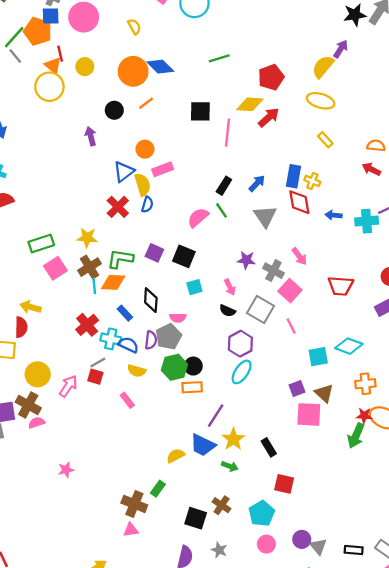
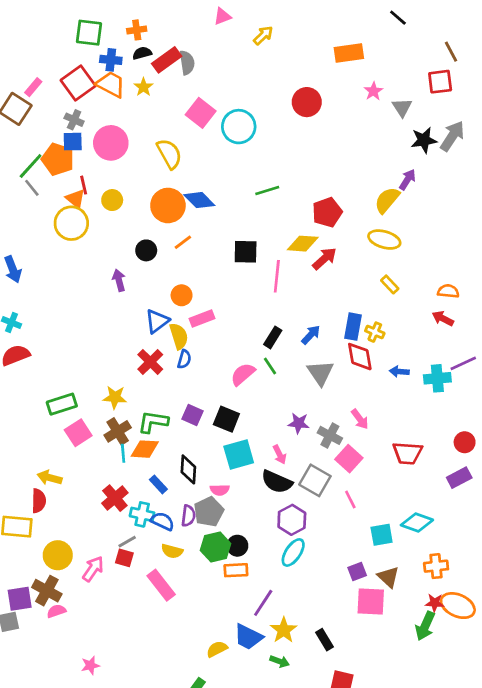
yellow semicircle: (134, 27) -> (169, 154), size x1.6
cyan square: (194, 287) -> (239, 455), size x1.6
black semicircle: (227, 311) -> (277, 482), size x1.6
pink rectangle: (127, 400) -> (161, 585), size x1.6

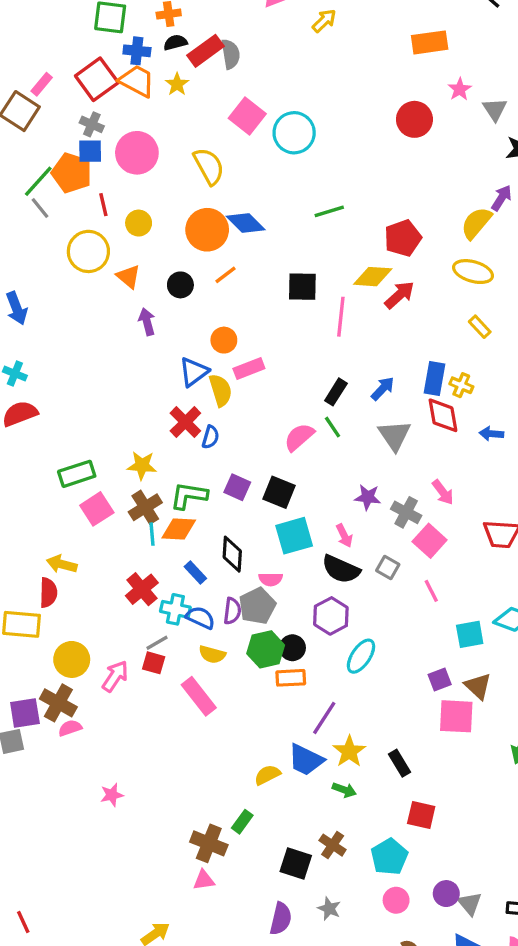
red circle: (307, 102) -> (414, 119), moved
orange triangle: (75, 199) -> (129, 277), moved
blue semicircle: (184, 359) -> (210, 437), moved
gray square: (315, 480) -> (388, 567), size x0.6
purple hexagon: (292, 520) -> (331, 616), moved

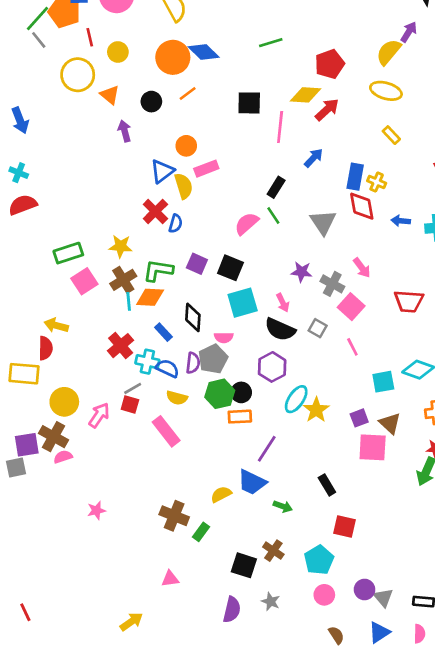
blue arrow: (383, 389) -> (314, 158), moved
yellow star: (349, 751) -> (316, 410), moved
brown cross: (209, 843) -> (174, 516), moved

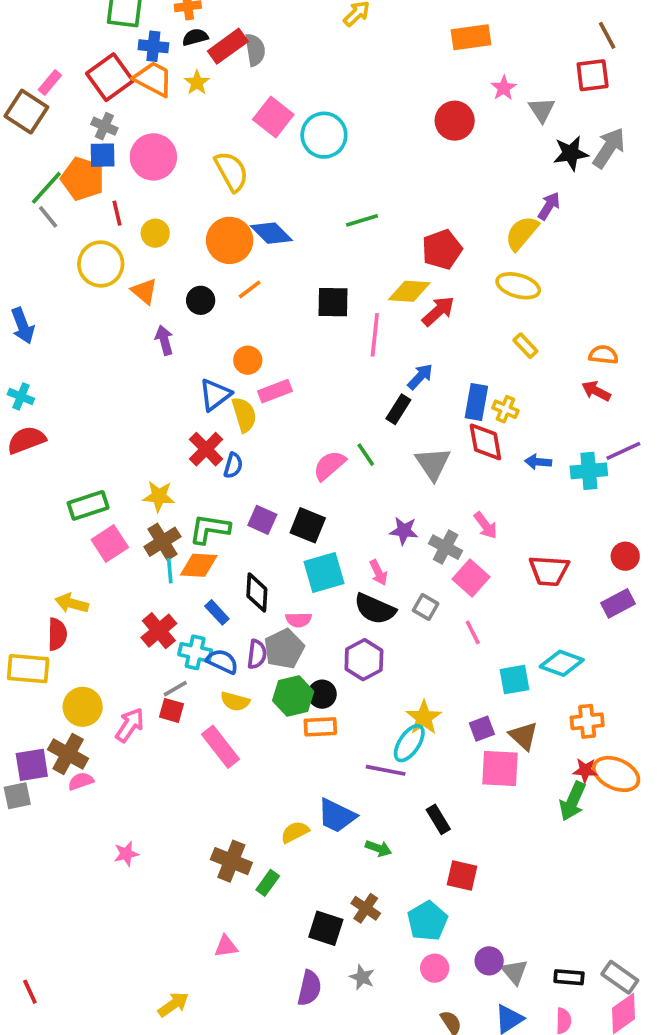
black rectangle: (276, 187) -> (398, 409), moved
cyan ellipse: (296, 399) -> (409, 743), moved
purple line: (267, 449) -> (386, 770), moved, turned 68

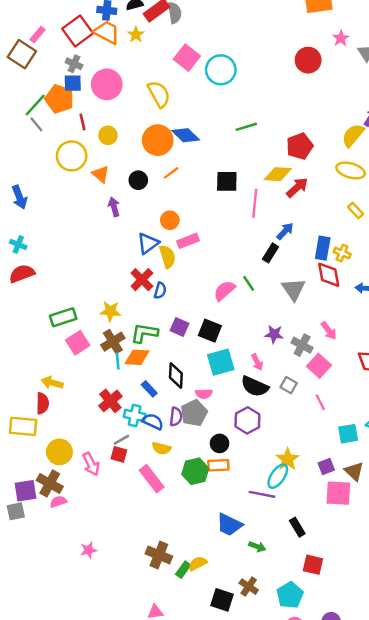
green hexagon: (293, 696) -> (195, 471), moved
pink arrow: (130, 725) -> (91, 464), turned 120
yellow semicircle: (295, 832) -> (198, 563), moved

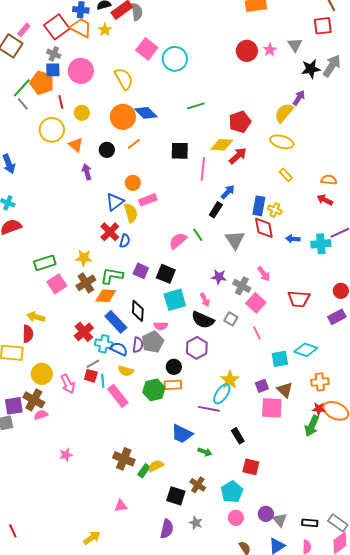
pink star: (341, 38) -> (270, 50), moved
cyan line: (118, 361) -> (103, 381), moved
blue rectangle: (149, 389) -> (116, 322), size x1.6

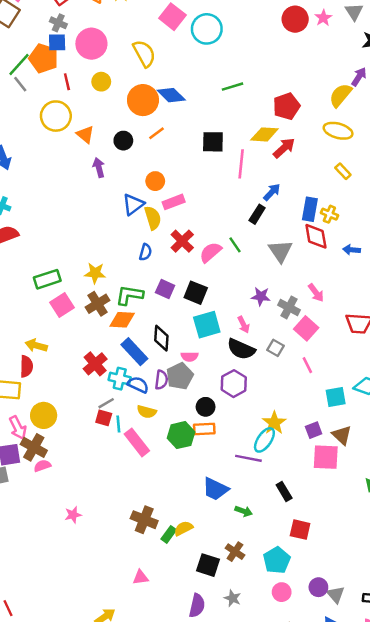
yellow circle: (82, 113) -> (101, 82), moved
red cross: (110, 232) -> (182, 241), moved
pink arrow: (68, 384) -> (18, 428), moved

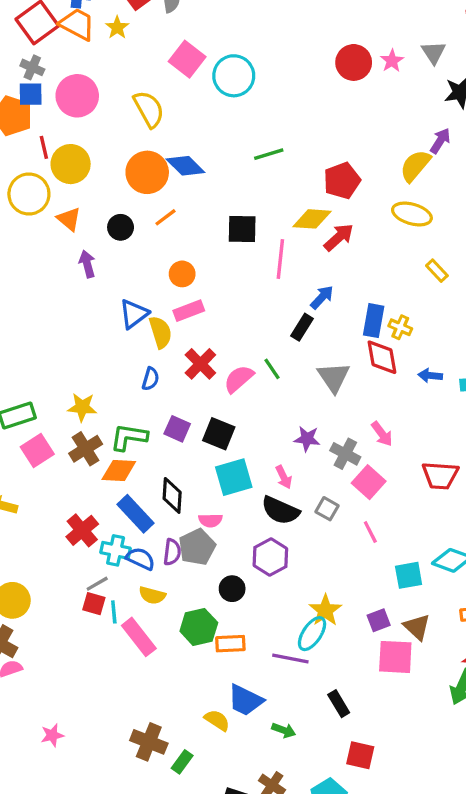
yellow circle: (101, 82) -> (71, 164), moved, size x1.5
yellow rectangle: (343, 171) -> (437, 271), moved
orange circle: (155, 181) -> (182, 274), moved
orange rectangle: (204, 429) -> (230, 644), moved
yellow semicircle: (183, 528) -> (217, 720), moved, turned 60

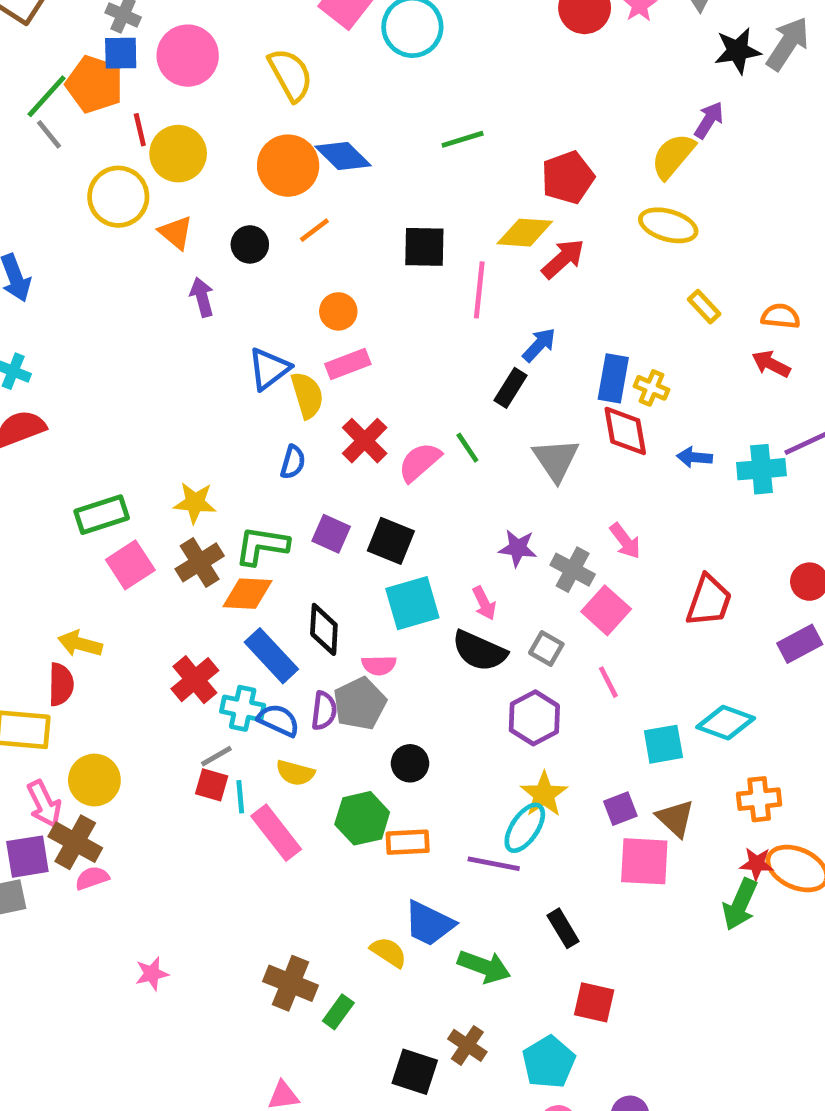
red trapezoid: (440, 475) -> (709, 601), turned -75
purple hexagon: (270, 557) -> (534, 718), moved
green arrow: (284, 730) -> (484, 967), size x1.5

